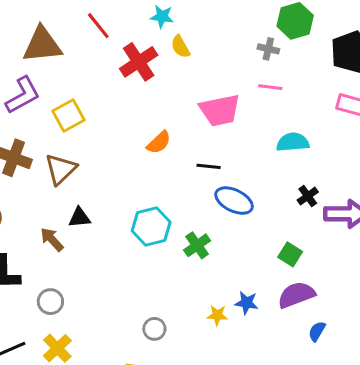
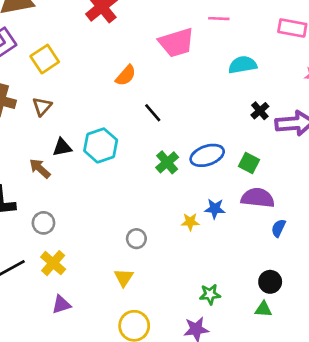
black line: (209, 166) -> (153, 113), moved, turned 48
brown triangle: (61, 169) -> (42, 106), size x0.7
blue ellipse: (234, 201) -> (207, 155), moved, turned -40
cyan hexagon: (151, 226) -> (101, 145), moved
purple semicircle: (296, 295) -> (258, 198), turned 32

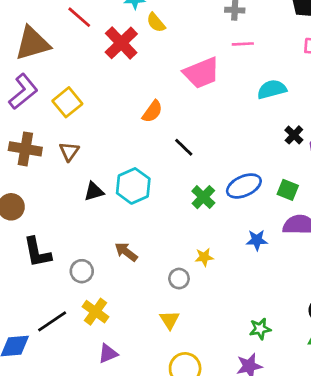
brown arrow: (40, 168) -> (126, 252), moved
yellow star: (190, 222) -> (204, 257), moved

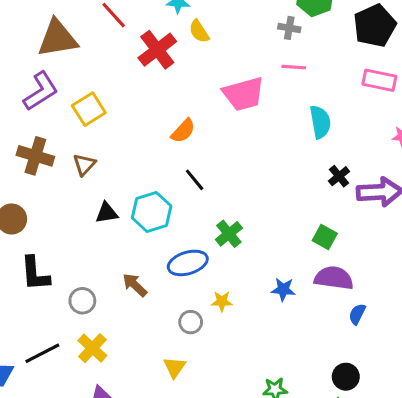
cyan semicircle: (272, 89) -> (320, 122), turned 88
black line: (184, 147) -> (195, 180), moved
blue ellipse: (244, 186) -> (188, 263), moved

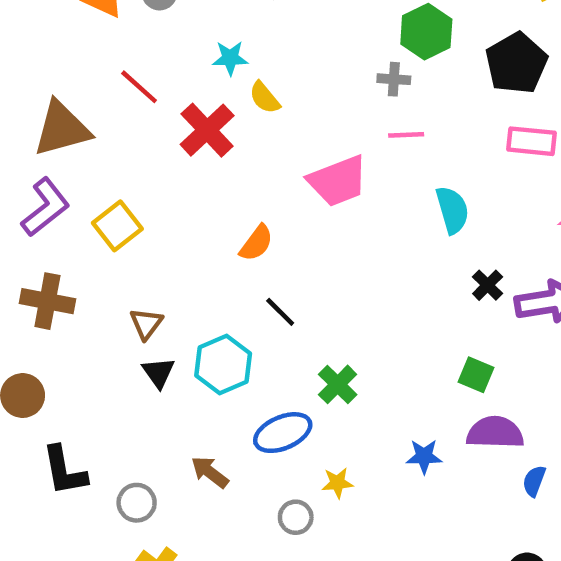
brown triangle: (84, 165) -> (146, 324), moved
black triangle: (107, 213) -> (158, 373), turned -50

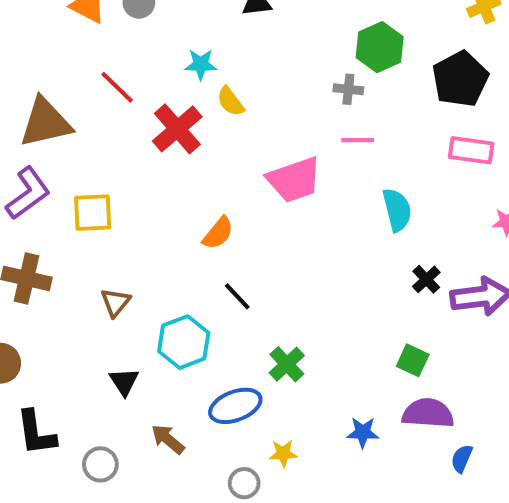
yellow square: (117, 226) -> (93, 213), turned 33
black triangle: (158, 373) -> (124, 382), moved

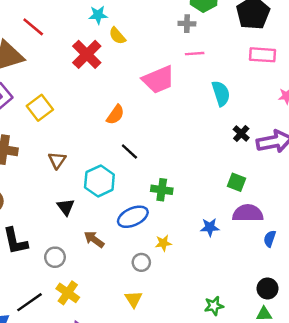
red line: (117, 87) -> (33, 27), moved
yellow square: (93, 213) -> (40, 108), turned -30
green cross: (287, 364) -> (162, 190), turned -35

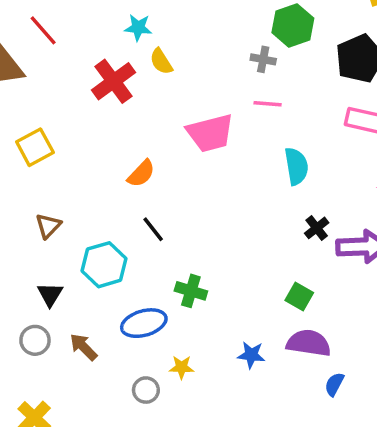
gray circle: (55, 257) -> (35, 340), moved

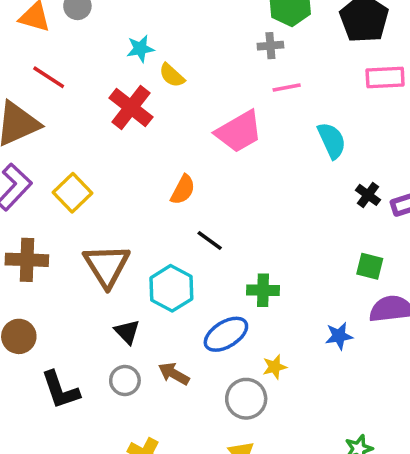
brown triangle: (48, 226) -> (107, 266), size x1.8
gray circle: (146, 390) -> (246, 399), size x1.5

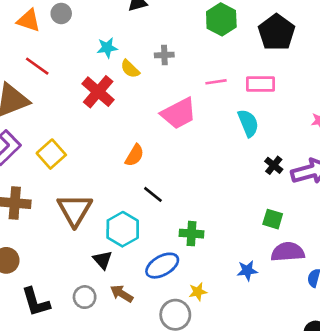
gray cross: (270, 46) -> (164, 55), moved
pink rectangle: (385, 77) -> (261, 84), moved
black triangle: (127, 332) -> (103, 260), moved

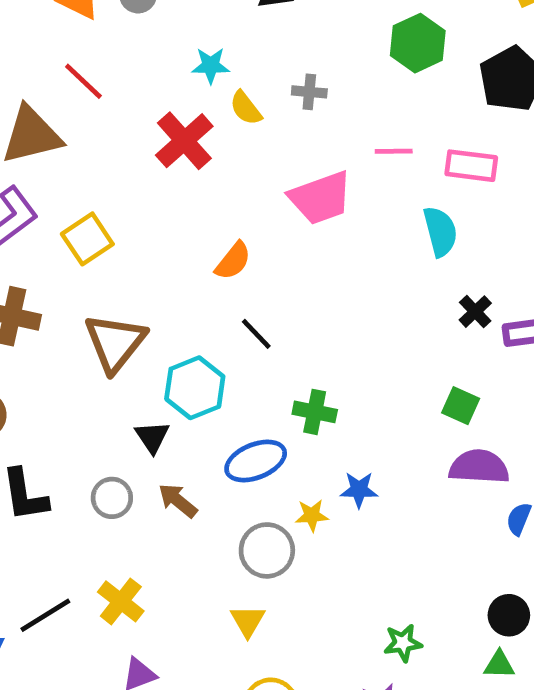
blue star: (247, 271) -> (359, 490), moved

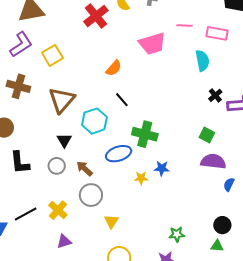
green cross: (315, 412) -> (145, 134), size x1.4
black triangle: (152, 437) -> (64, 140), moved
gray circle: (267, 550) -> (91, 195), moved

